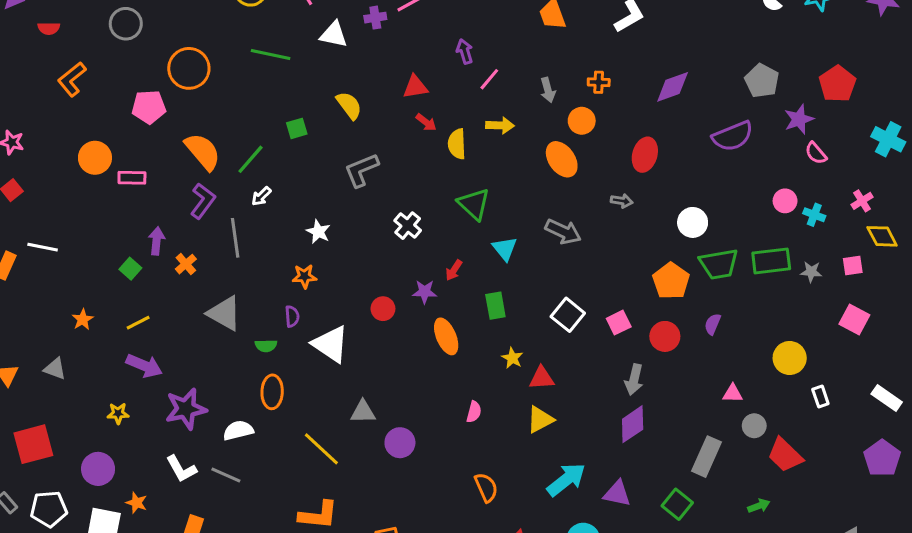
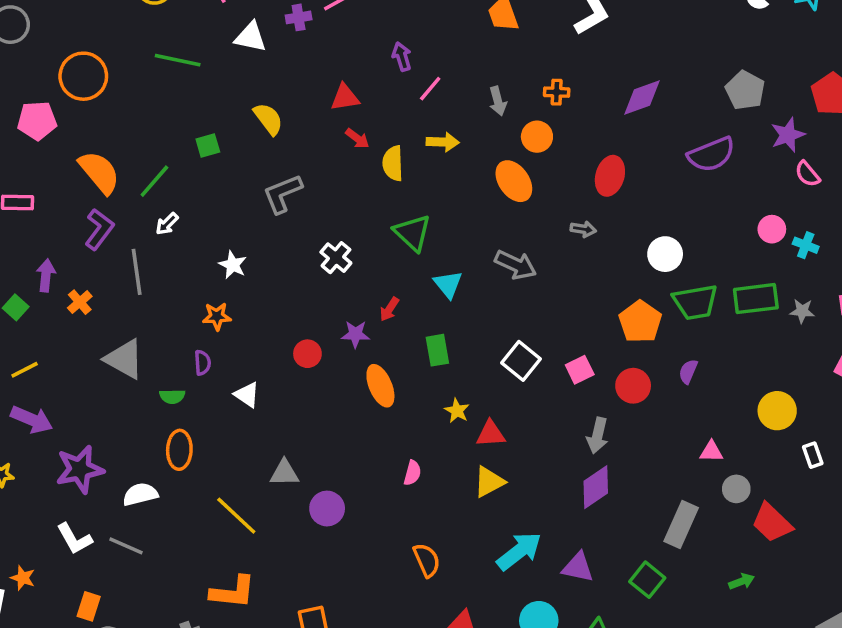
white triangle: (331, 344) -> (247, 395), size x0.6

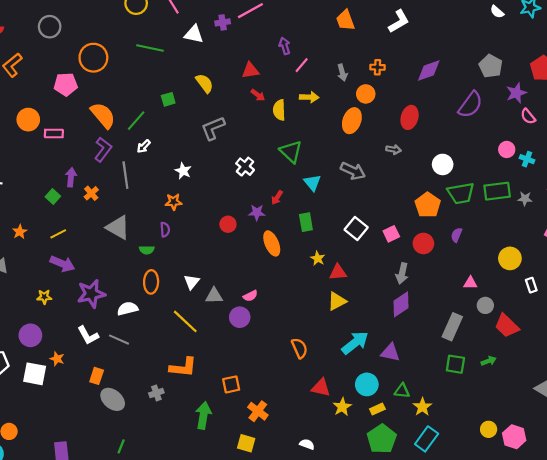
purple semicircle: (711, 154) -> (470, 105), turned -32
orange ellipse: (514, 181) -> (352, 121), turned 55
white triangle: (247, 395) -> (192, 282), moved, turned 35
pink semicircle: (412, 473) -> (250, 296), moved, turned 48
green square: (647, 580) -> (455, 364), moved, turned -30

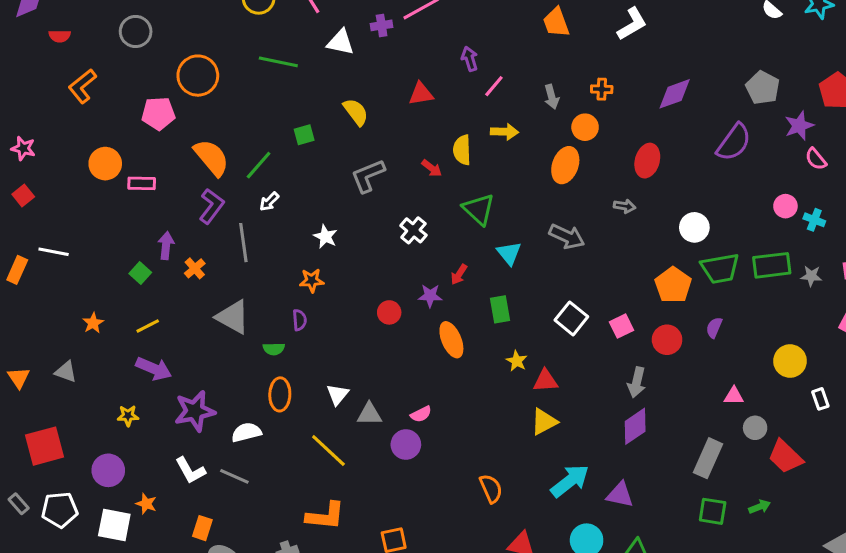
red arrow: (258, 95) -> (432, 168), moved

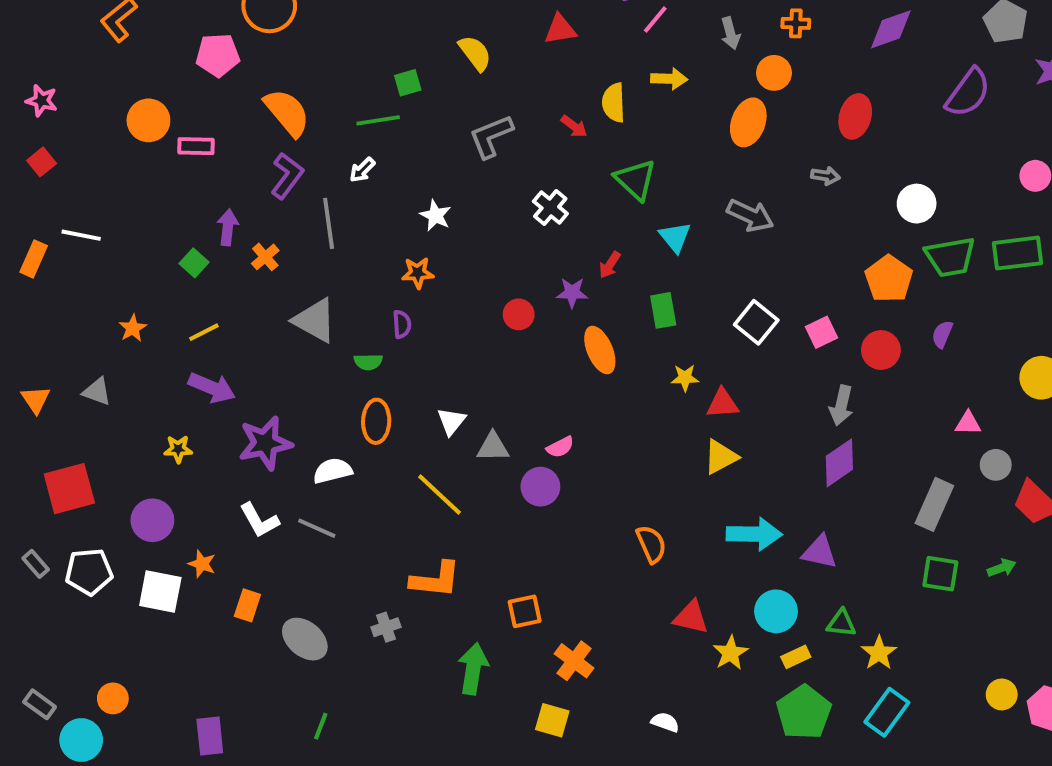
green line: (259, 165) -> (378, 120), moved, turned 40
yellow star: (517, 361) -> (685, 378), turned -30
cyan arrow: (570, 481) -> (754, 534), turned 39
orange rectangle: (202, 528) -> (247, 605), moved

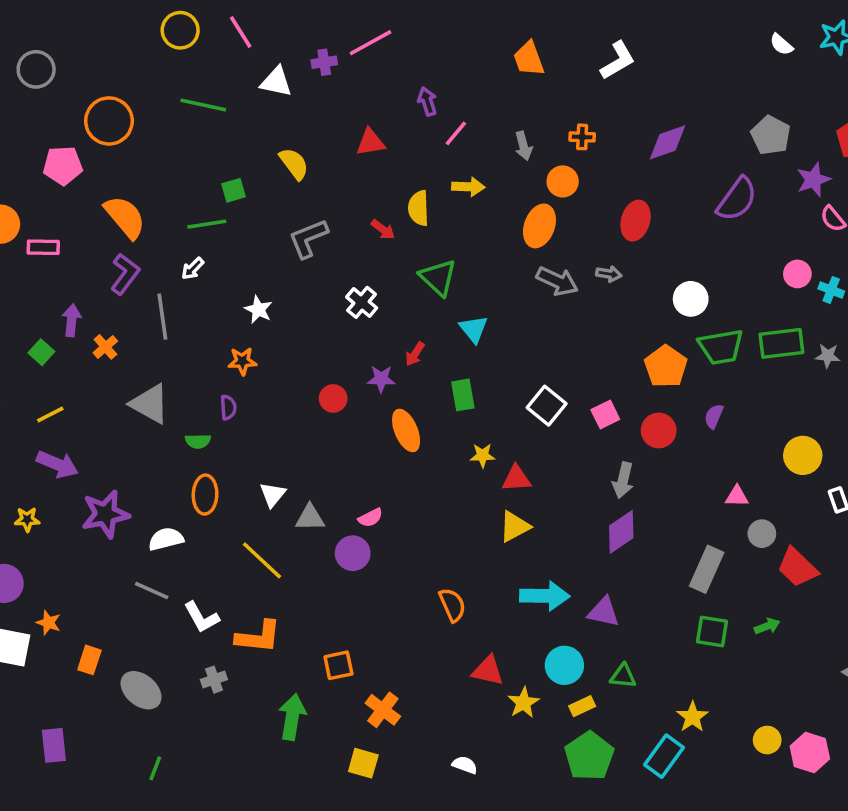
gray arrow: (750, 215) -> (557, 281), moved
white L-shape: (259, 520) -> (201, 617), moved
yellow star: (879, 653) -> (692, 717), moved
purple rectangle: (210, 736) -> (54, 745), moved

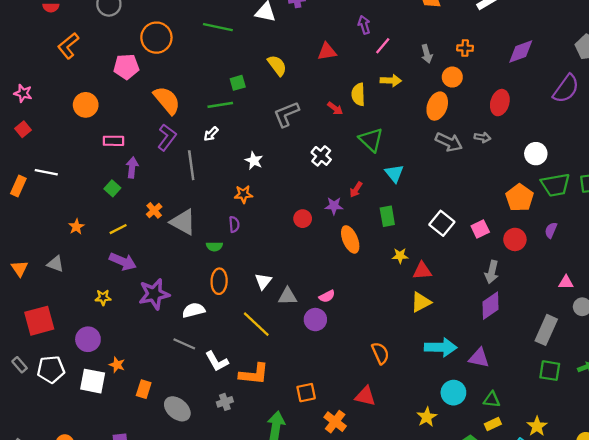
pink rectangle: (43, 247) -> (114, 141), moved
orange cross: (105, 347) -> (154, 210), moved
red triangle: (488, 671) -> (365, 396), moved
yellow rectangle: (582, 706) -> (493, 424), moved

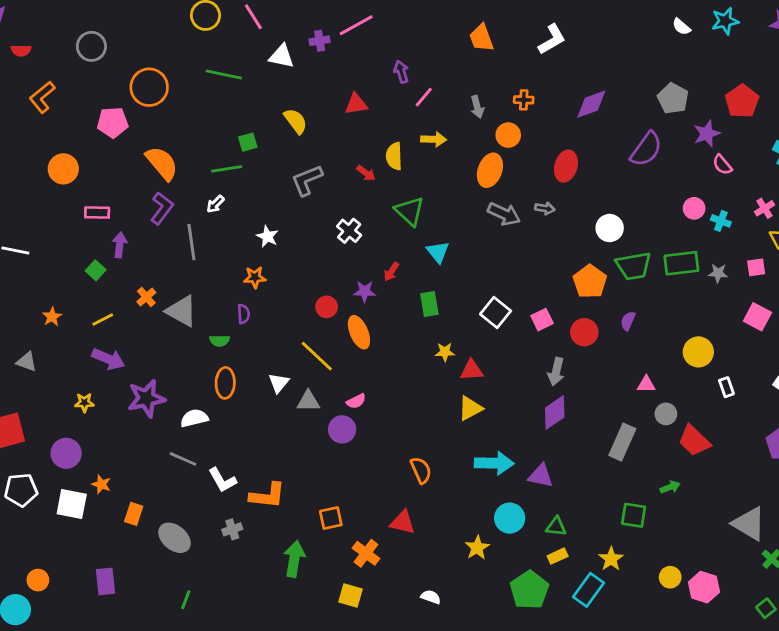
orange ellipse: (350, 239) -> (359, 332), moved
yellow line: (256, 324) -> (317, 356), moved
green square: (550, 371) -> (634, 515), moved

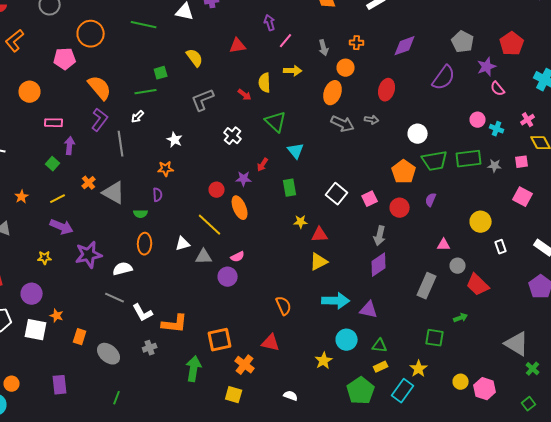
white triangle: (279, 383) -> (183, 244), turned 35
orange square: (331, 518) -> (220, 340), size x1.4

